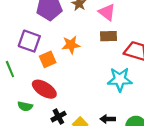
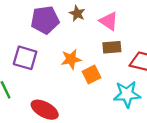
orange square: (48, 59) -> (91, 74), moved

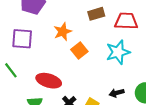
orange square: (91, 74) -> (79, 50), moved

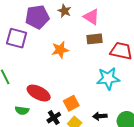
purple square: (22, 39) -> (17, 38), moved
orange square: (79, 50) -> (71, 103), moved

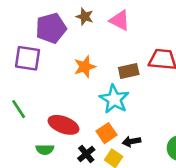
brown rectangle: (95, 39) -> (129, 71), moved
cyan star: (108, 78) -> (114, 99), moved, turned -30
black arrow: (100, 116) -> (132, 141), moved

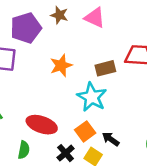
black arrow: (132, 141) -> (111, 139), turned 48
green semicircle: (45, 149) -> (24, 150), turned -78

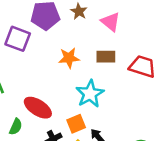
brown rectangle: (105, 68) -> (106, 57), moved

